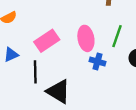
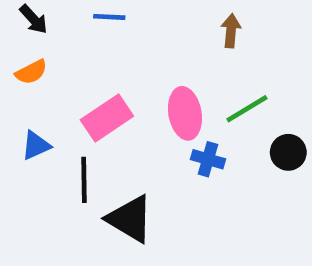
green line: (117, 36) -> (247, 109), turned 40

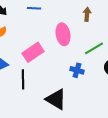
pink ellipse: (185, 113) -> (63, 34), moved
black triangle: (130, 219) -> (56, 99), moved

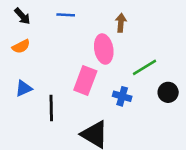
brown arrow: (87, 14) -> (121, 23), moved
pink rectangle: (33, 52) -> (85, 81), moved, turned -35

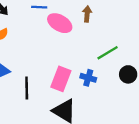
pink ellipse: (104, 49) -> (60, 23), moved, turned -50
pink rectangle: (85, 81) -> (61, 79), moved

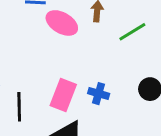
green line: (108, 53) -> (132, 32), moved

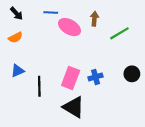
blue cross: (99, 94) -> (95, 77), turned -32

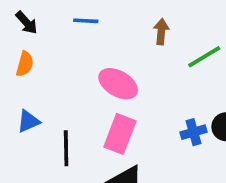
pink ellipse: (69, 27) -> (118, 84), moved
orange semicircle: (15, 37) -> (25, 64), turned -48
blue cross: (95, 77) -> (193, 132), moved

